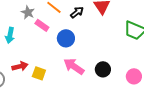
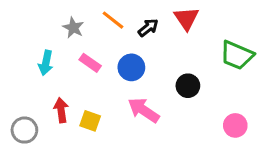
pink rectangle: (42, 25) -> (90, 63), moved
red arrow: (20, 66) -> (61, 110), turned -84
black circle: (103, 69) -> (188, 86), moved

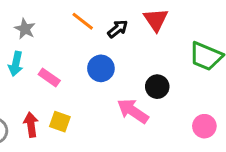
gray star: (73, 28) -> (25, 29), moved
pink rectangle: (90, 63) -> (49, 77), moved
red arrow: (61, 110) -> (31, 125), moved
pink arrow: (144, 110) -> (133, 111), moved

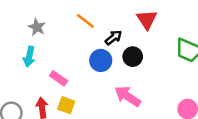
black arrow: (118, 29) -> (114, 37), moved
pink rectangle: (49, 77) -> (59, 78), moved
black circle: (157, 87) -> (133, 57), moved

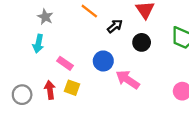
black circle: (133, 57) -> (142, 42), moved
blue circle: (101, 60) -> (103, 61), moved

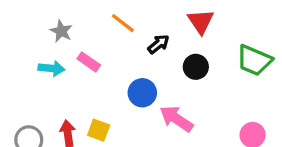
cyan arrow: (38, 44) -> (51, 68), turned -96
pink rectangle: (65, 63) -> (89, 62), moved

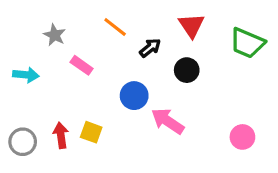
green trapezoid: (254, 60) -> (247, 43), moved
cyan arrow: (51, 68) -> (26, 75), moved

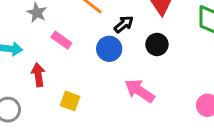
blue circle: (134, 96) -> (109, 49), moved
red arrow: (61, 135) -> (38, 75), moved

